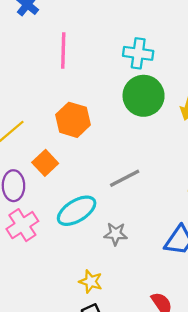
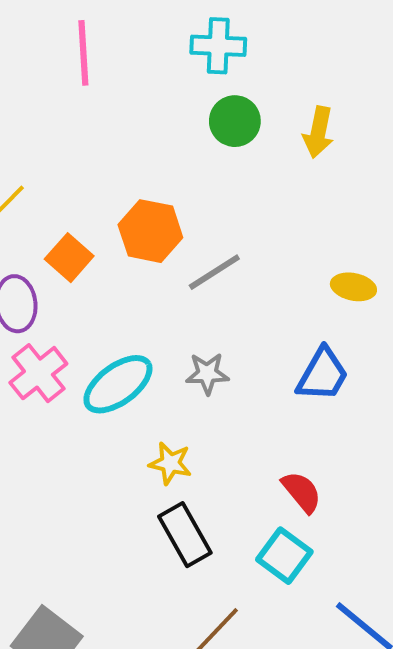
green circle: (144, 96) -> (235, 121), size x0.7
orange hexagon: (73, 120) -> (150, 231), moved
cyan ellipse: (77, 211) -> (118, 384), moved

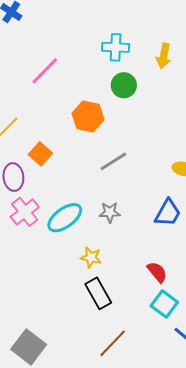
pink line: (83, 53) -> (45, 71), moved, turned 48
yellow arrow: (318, 132) -> (164, 56), moved
orange hexagon: (150, 231) -> (88, 117), moved
cyan square: (284, 556) -> (164, 304), moved

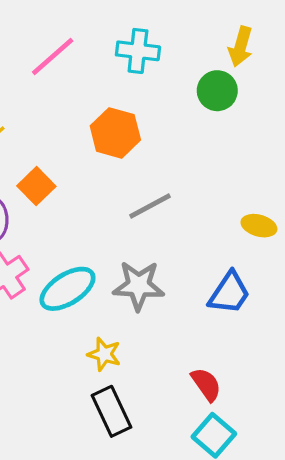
cyan cross: (116, 47) -> (138, 51), moved
green circle: (124, 85) -> (217, 91), moved
gray star: (110, 212) -> (139, 286), size x1.5

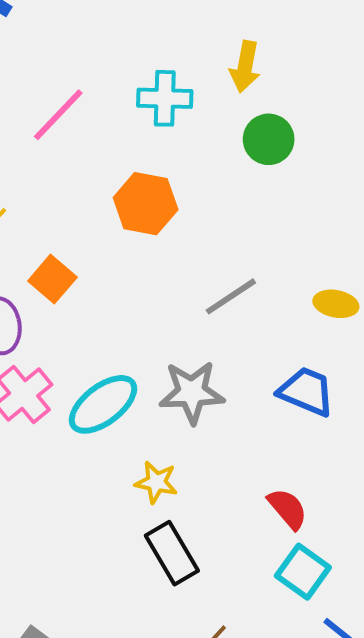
yellow arrow: (241, 47) -> (245, 67), moved
gray line: (150, 206) -> (231, 296), moved
blue trapezoid: (229, 293) -> (306, 392), turned -96

